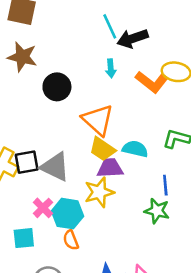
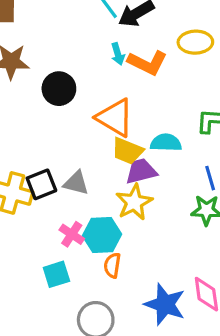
orange L-shape: (152, 82) -> (147, 63), moved
gray triangle: (55, 167) -> (76, 183), size x0.7
orange semicircle: (71, 240) -> (112, 265), turned 42

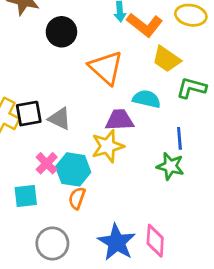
yellow trapezoid: (127, 151) -> (166, 59), moved

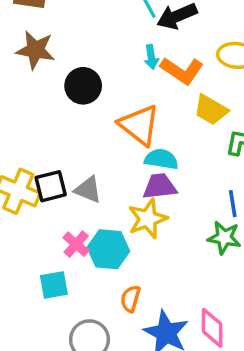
cyan semicircle: (147, 99) -> (161, 159), moved
orange semicircle: (77, 198) -> (130, 299), moved

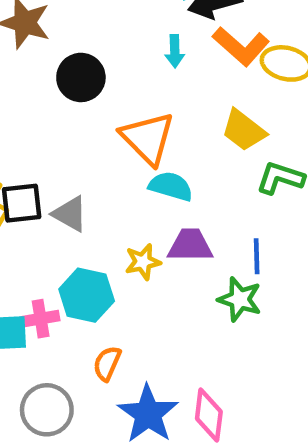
orange L-shape: (182, 71) -> (241, 46), moved
purple trapezoid: (160, 186) -> (190, 245), moved
yellow star: (148, 219) -> (143, 262), size x0.7
pink cross: (76, 244) -> (41, 319), moved, turned 32

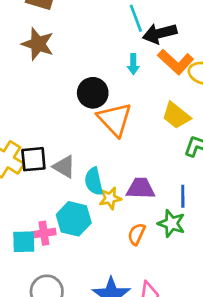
black circle: (81, 77) -> (93, 93), moved
cyan semicircle: (171, 186) -> (94, 181), moved, turned -120
orange semicircle: (107, 363) -> (137, 234), moved

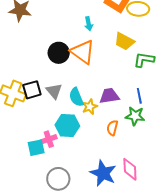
cyan arrow: (133, 64) -> (89, 24), moved
black circle: (93, 93) -> (59, 53), moved
gray triangle: (64, 167) -> (54, 91), turned 30

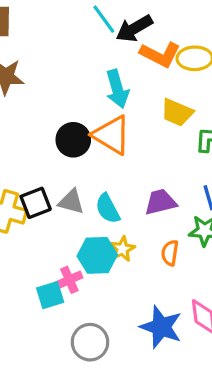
cyan arrow: (89, 24) -> (117, 89), size x1.6
gray triangle: (54, 91) -> (71, 202), turned -30
yellow star: (90, 107) -> (122, 249), moved

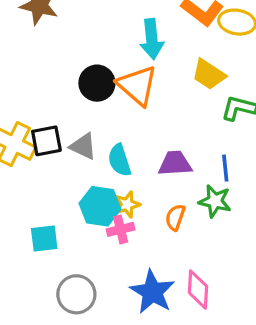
pink cross: (69, 280) -> (121, 229), moved

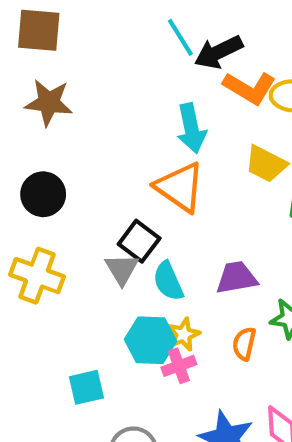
black circle: (97, 83) -> (43, 194), moved
black square: (46, 141) -> (139, 241), moved, turned -36
gray triangle: (83, 146) -> (122, 269), turned 40

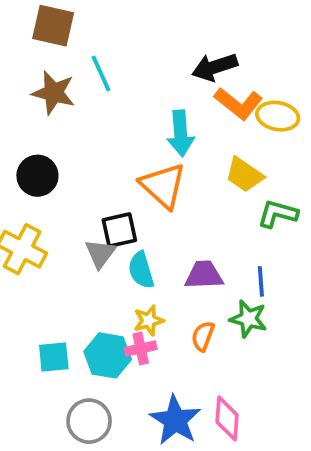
cyan line: (180, 37) -> (101, 73), moved
black square: (139, 241) -> (119, 230), turned 33
cyan hexagon: (151, 340) -> (108, 355), moved

